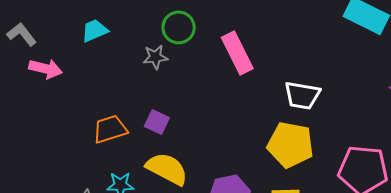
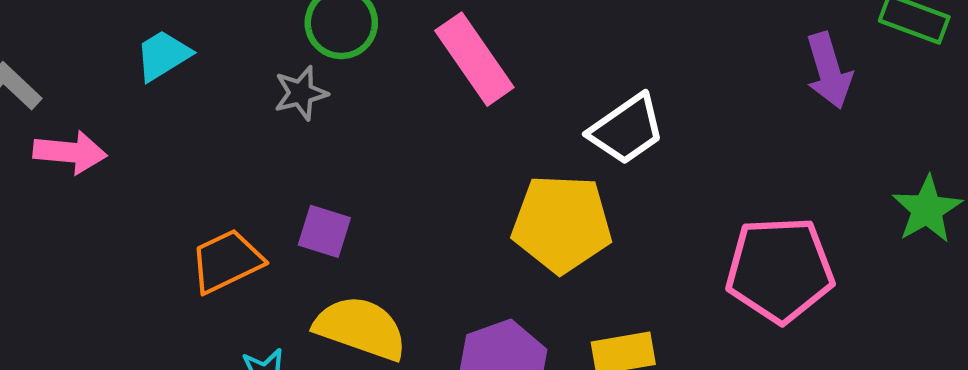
white trapezoid: (302, 95) -> (627, 129), turned -36
yellow pentagon: (290, 145) -> (562, 224), moved

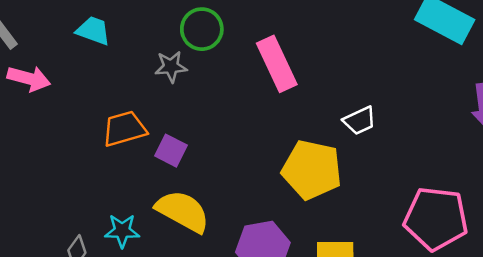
cyan trapezoid: (163, 55) -> (93, 31), turned 42
white trapezoid: (627, 129) -> (360, 121), size x0.7
orange trapezoid: (227, 261) -> (124, 129), moved

